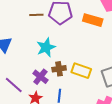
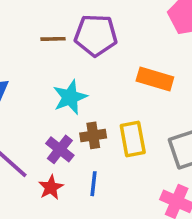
orange rectangle: (93, 20) -> (155, 79), moved
yellow rectangle: (81, 71) -> (133, 139), turned 60

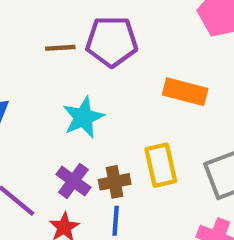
brown cross: (93, 135) -> (115, 182), moved

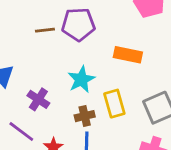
cyan star: (83, 117) -> (81, 79), moved
purple cross: (73, 181) -> (38, 99), moved

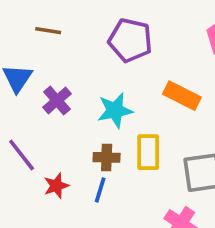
brown line: (45, 30) -> (48, 31), moved
purple cross: (38, 99) -> (57, 100), moved

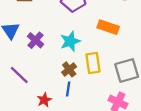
brown cross: (107, 157) -> (69, 69), turned -32
red star: (56, 186) -> (44, 100), moved

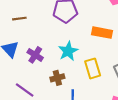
brown cross: (69, 69) -> (57, 78), moved, turned 32

